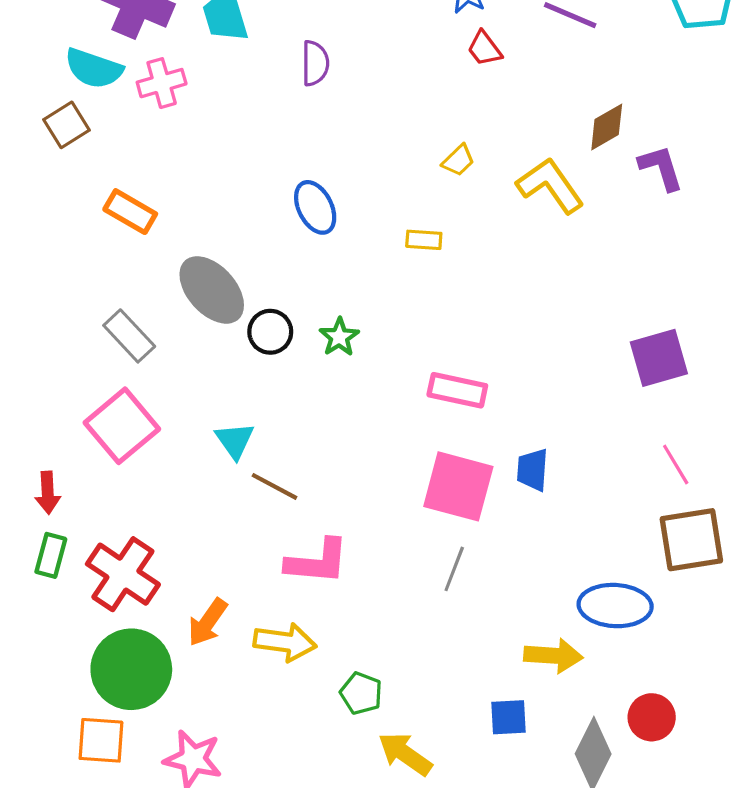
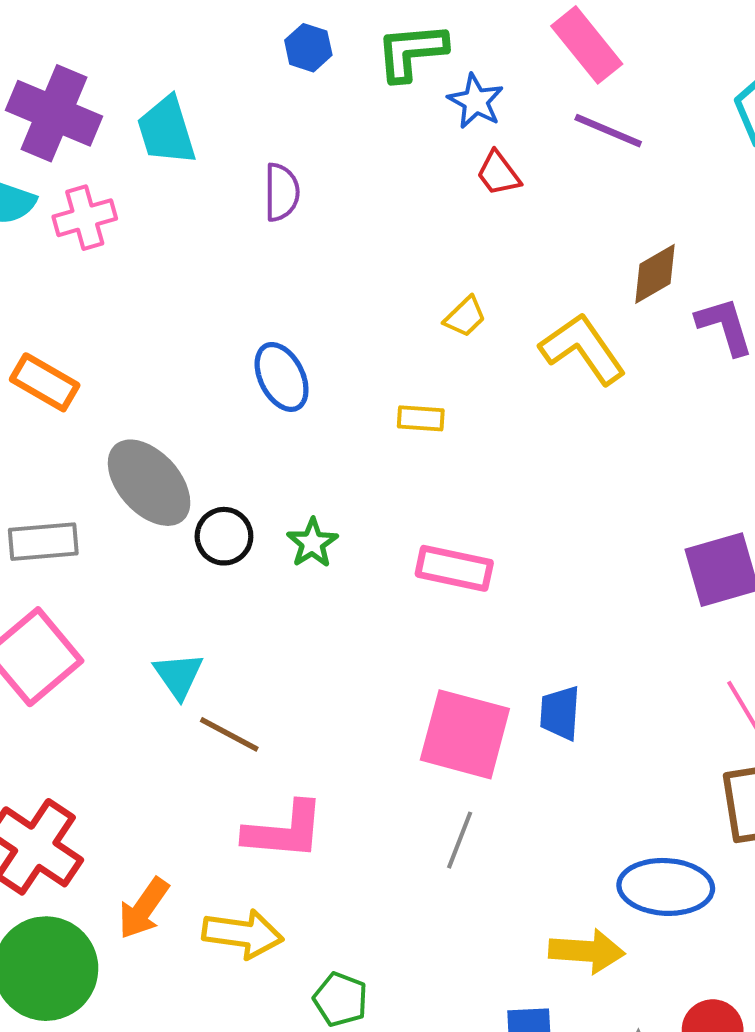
gray rectangle: (129, 336) -> (43, 542), turned -52
pink rectangle: (457, 390) -> (454, 568), moved

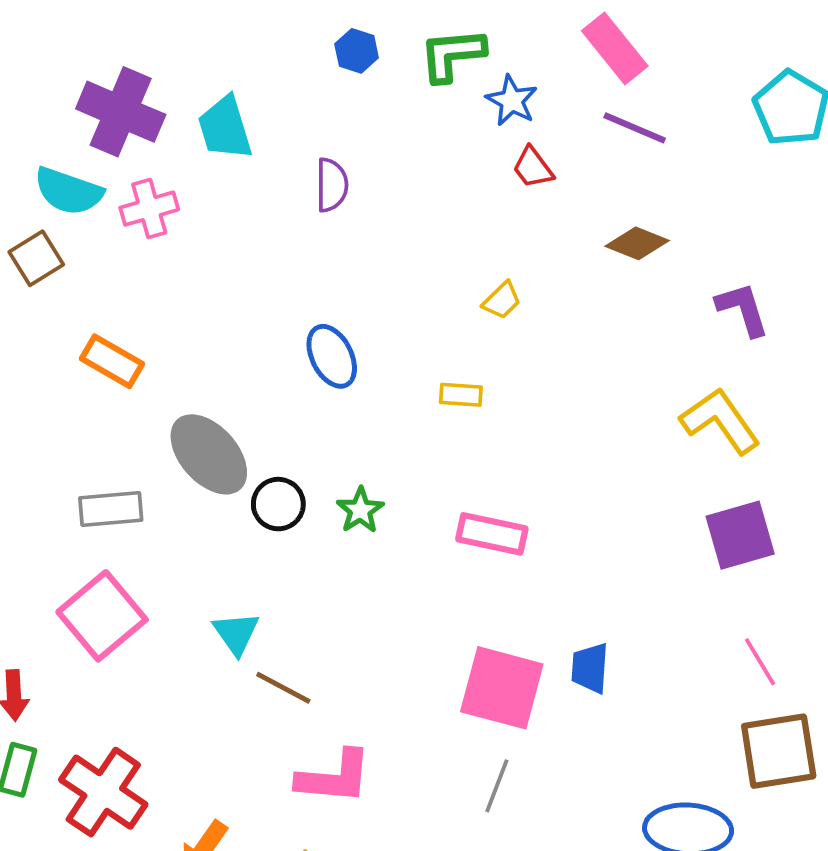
brown diamond: (655, 274) -> (637, 243), moved, turned 52
yellow L-shape: (583, 349) -> (720, 421), moved

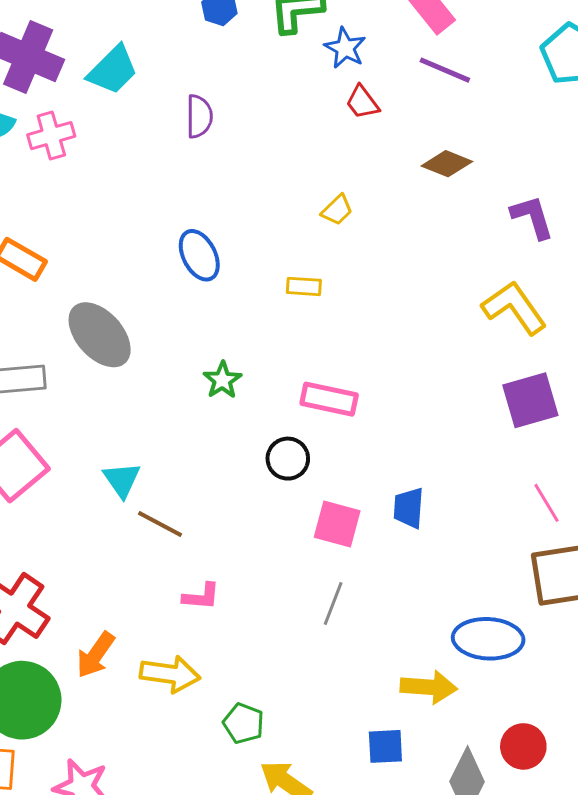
cyan trapezoid: (225, 128) -> (113, 70), turned -118
black circle: (278, 504) -> (288, 459), moved
pink square: (502, 688) -> (337, 524), size x0.7
pink L-shape: (334, 777) -> (201, 596), size x0.6

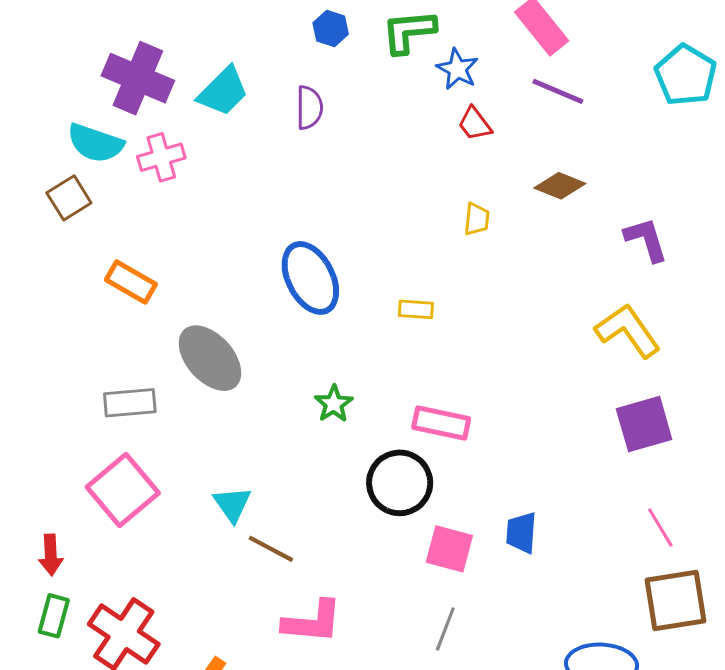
purple semicircle: (199, 116) -> (309, 108), moved
yellow trapezoid: (337, 210) -> (477, 219), moved, turned -40
blue ellipse: (199, 255) -> (310, 278), size x1.4
black circle: (288, 459) -> (400, 483), size x1.5
pink L-shape: (201, 596) -> (312, 622), size x1.6

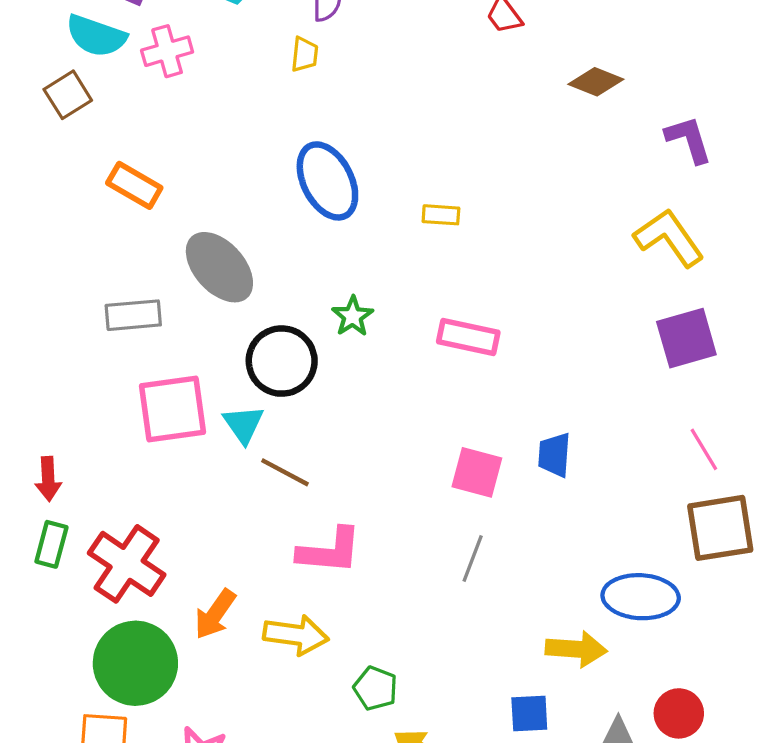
yellow trapezoid: (477, 219) -> (305, 54), moved
black circle: (400, 483) -> (282, 361), moved
pink square: (123, 490) -> (173, 409), moved, turned 32

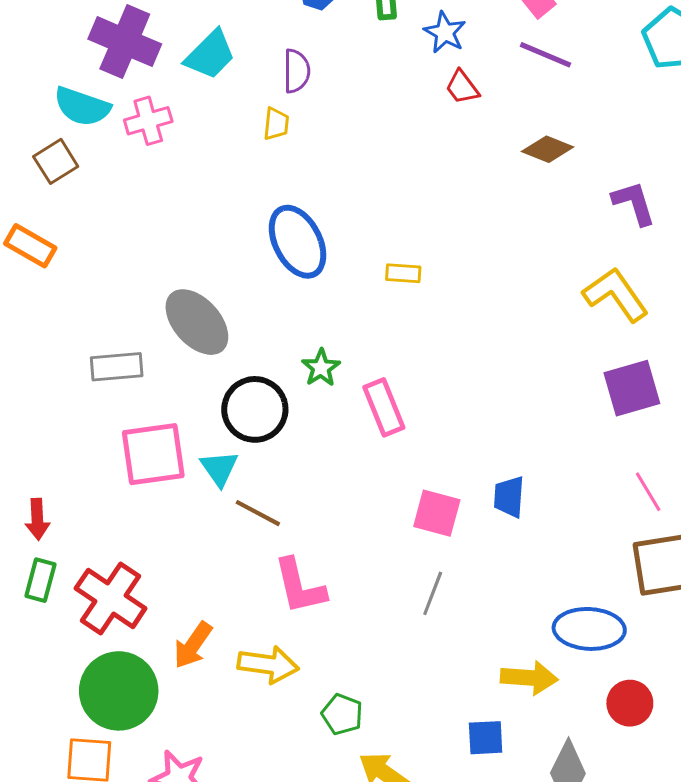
orange rectangle: (134, 185) -> (30, 246), moved
pink rectangle: (468, 337) -> (384, 407), moved, turned 56
pink L-shape: (330, 551) -> (300, 586), turned 72
red circle: (679, 713) -> (630, 703), moved

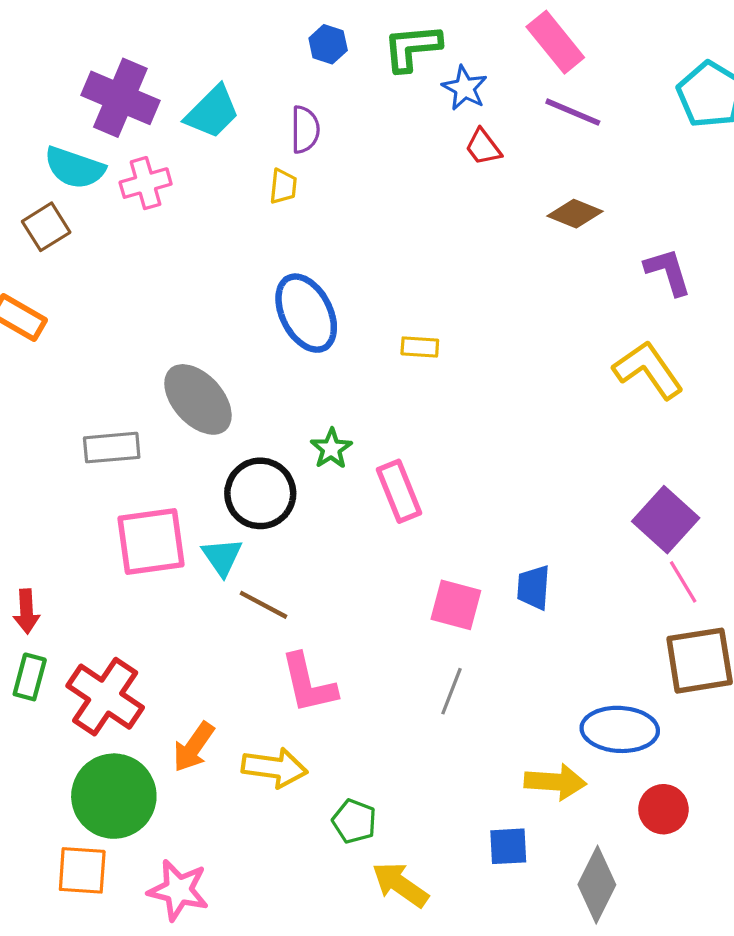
purple square: (632, 388) -> (666, 520), moved, turned -32

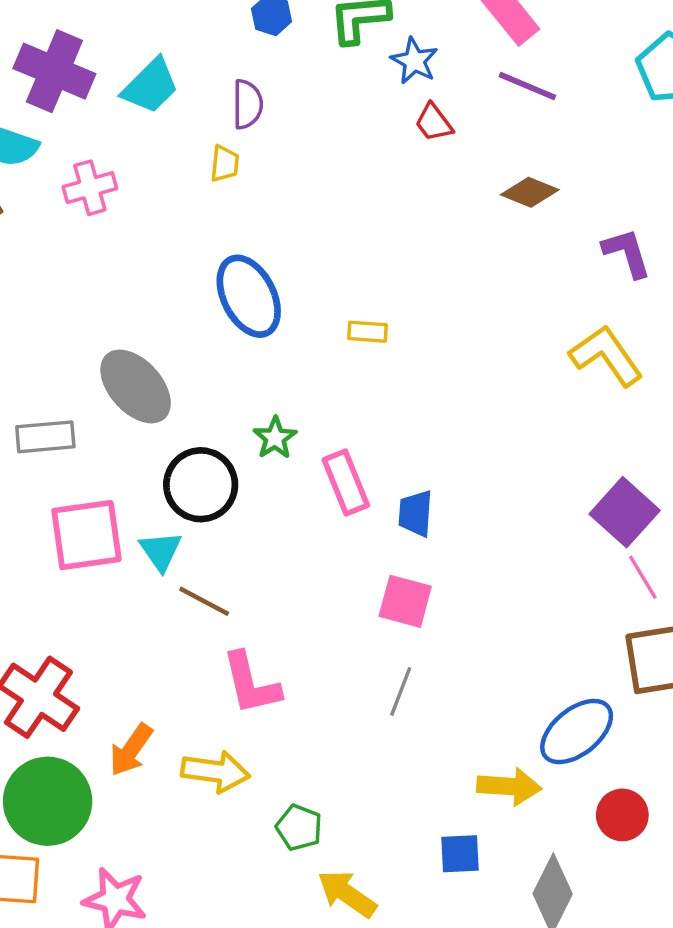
pink cross: (146, 183) -> (90, 188), moved
blue trapezoid: (533, 587) -> (415, 513), moved
blue ellipse: (620, 729) -> (577, 732), turned -42

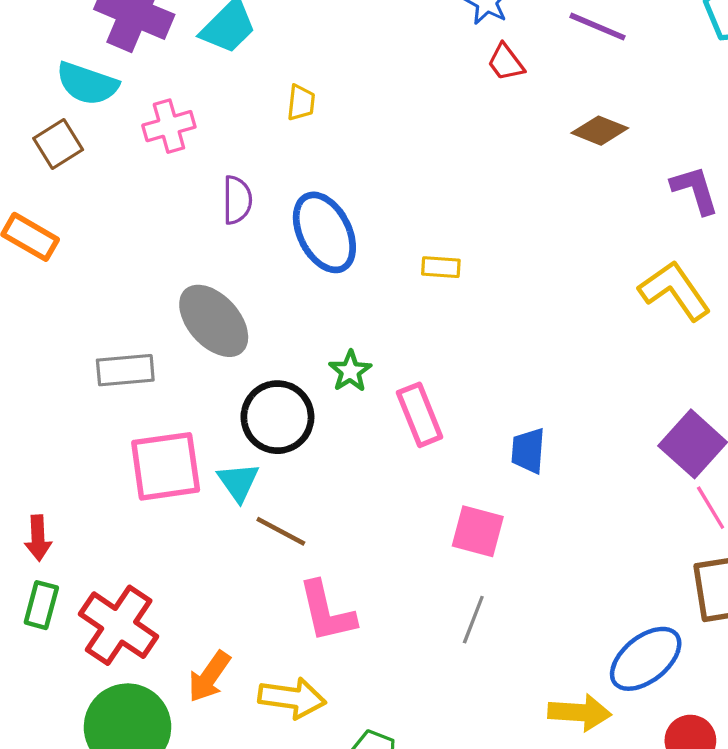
purple semicircle: (248, 104) -> (237, 200), moved
blue trapezoid: (415, 513) -> (528, 451), moved

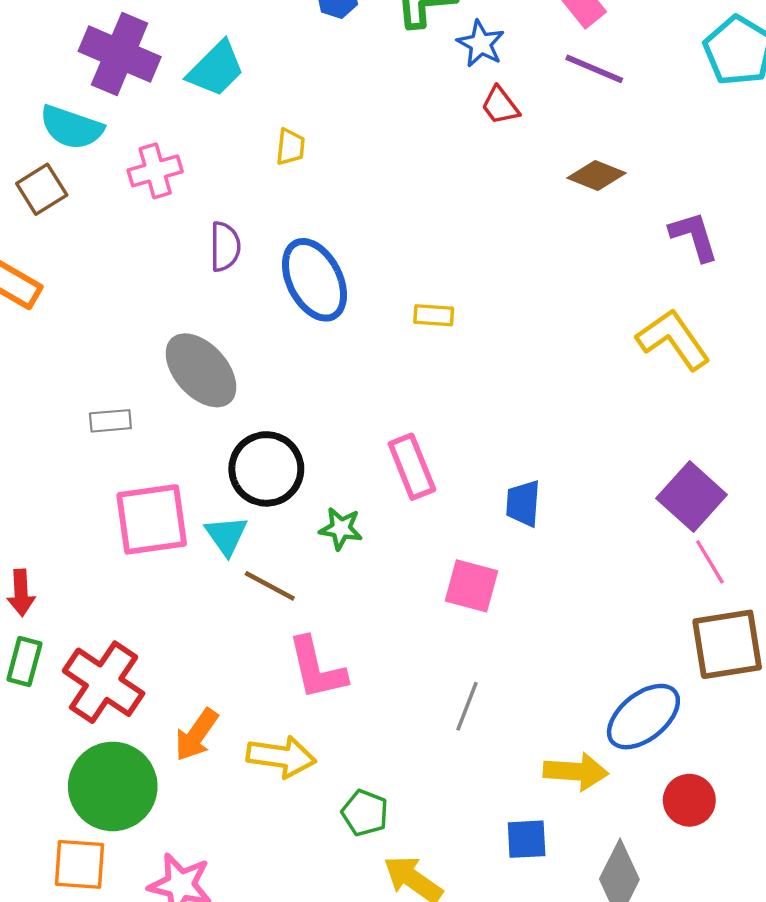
gray rectangle: (125, 370) -> (110, 421), size x0.7
green star: (350, 371) -> (341, 529), moved, turned -30
gray line: (473, 620) -> (467, 706), moved

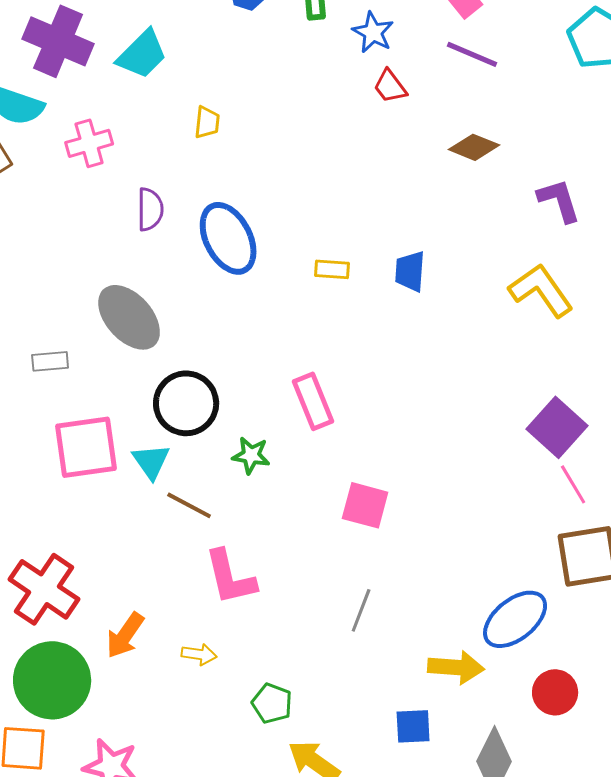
blue trapezoid: (523, 503) -> (410, 271), moved
yellow arrow: (281, 757) -> (199, 654), size x0.6

